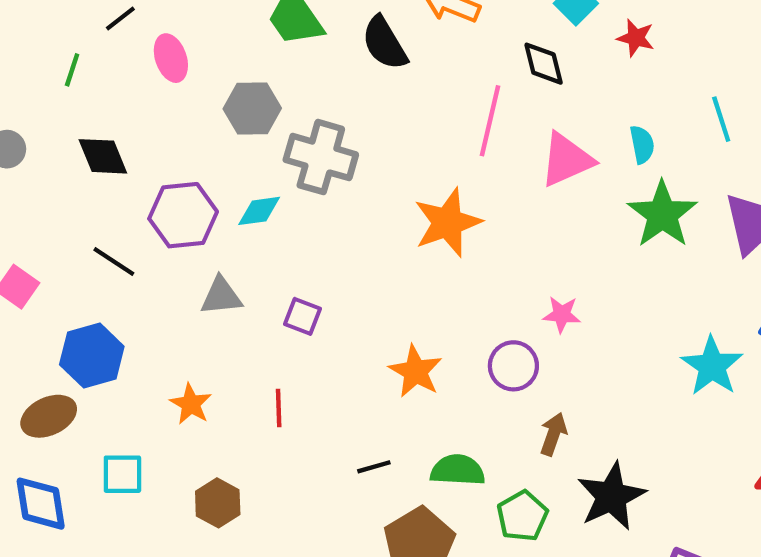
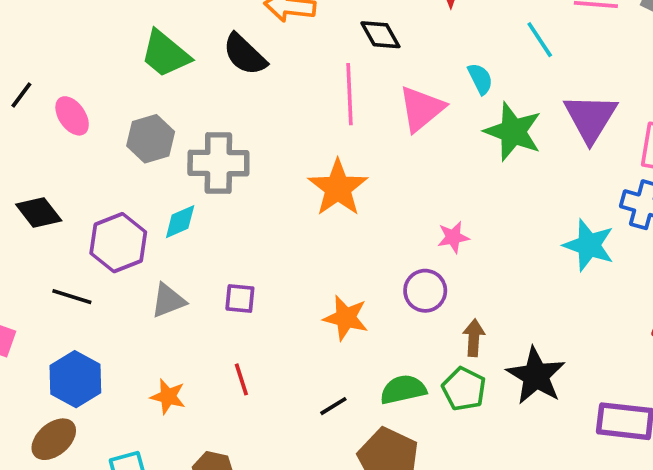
green pentagon: (522, 516) -> (464, 389), moved

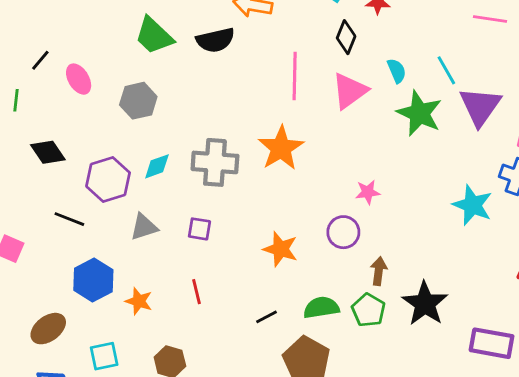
black diamond: (380, 35) -> (346, 37), moved, turned 48
cyan line: (540, 40) -> (446, 70), moved
black semicircle: (245, 54) -> (215, 40), turned -60
gray cross: (218, 163) -> (215, 162), moved
blue hexagon: (75, 379) -> (93, 280), moved

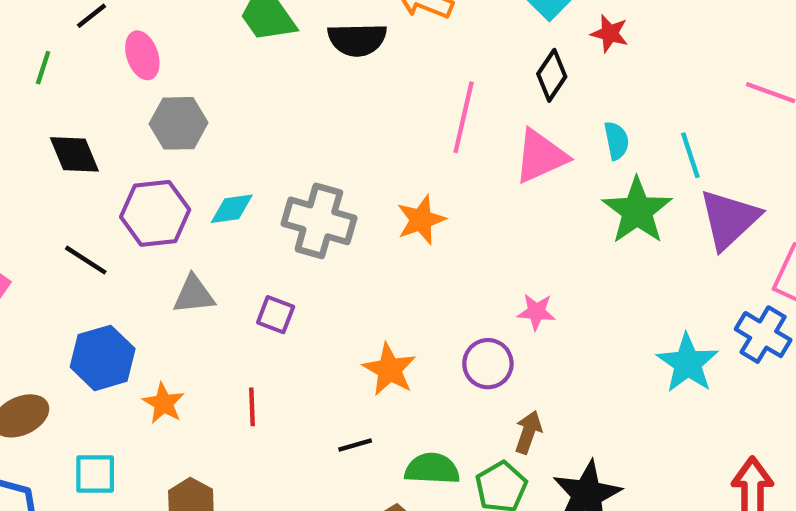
gray hexagon: (138, 101) -> (178, 123), moved
orange star: (281, 148) -> (421, 220), size x0.7
black line: (266, 317) -> (355, 445), moved

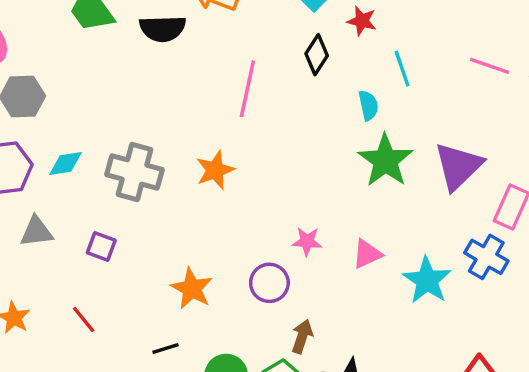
cyan line: (690, 155) -> (402, 69), moved
pink triangle: (541, 156) -> (367, 254), moved, size x0.7
red line: (252, 407) -> (84, 320), turned -36

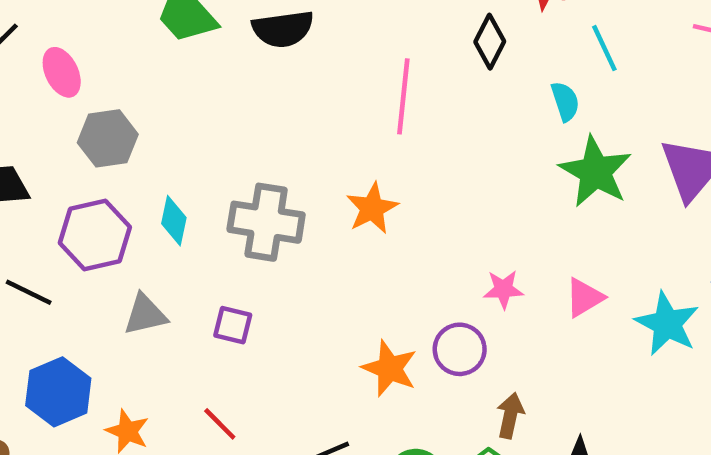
cyan diamond: (65, 163) -> (174, 221), turned -63
orange star: (192, 289) -> (390, 368), moved

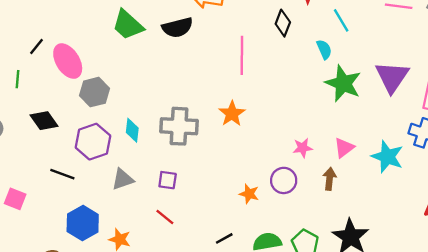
pink ellipse: (62, 72) -> (68, 61), size x1.4
orange star: (390, 368) -> (249, 194), size x0.7
brown arrow: (510, 415) -> (329, 179), moved
red line: (220, 424) -> (165, 217), moved

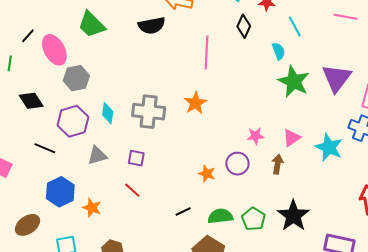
green trapezoid: (128, 25) -> (92, 25), moved

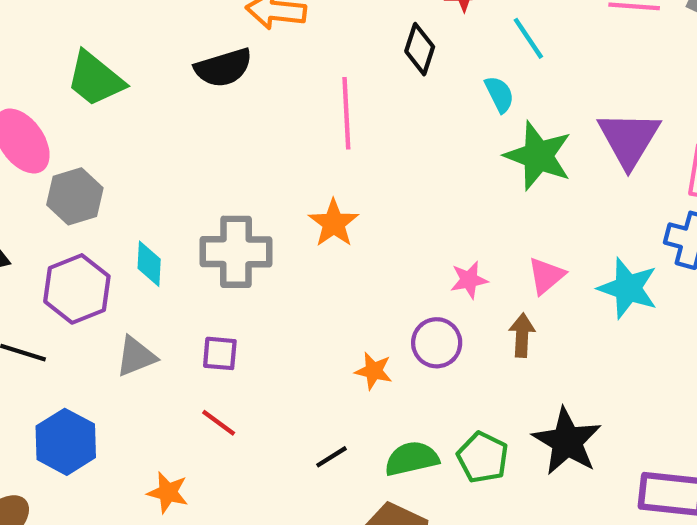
orange star: (92, 208) -> (168, 492), moved

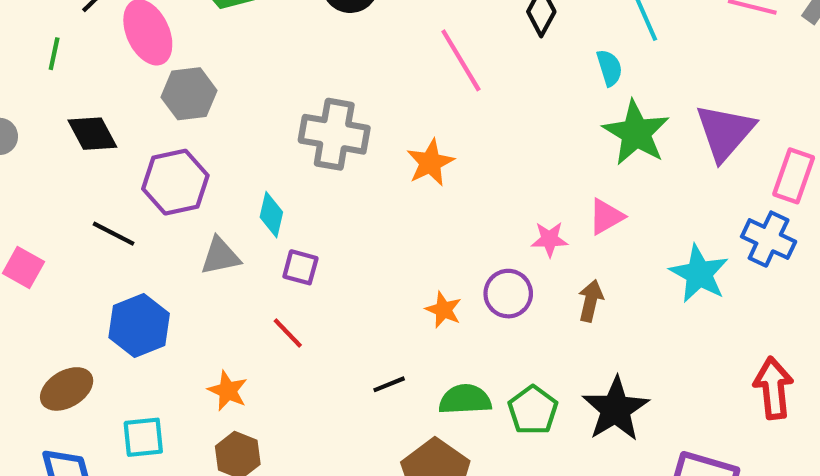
pink line: (346, 113) -> (461, 60), turned -38
gray cross: (236, 252) -> (334, 134), moved
cyan diamond: (149, 264) -> (271, 215), moved
pink triangle: (546, 276) -> (606, 217), moved

